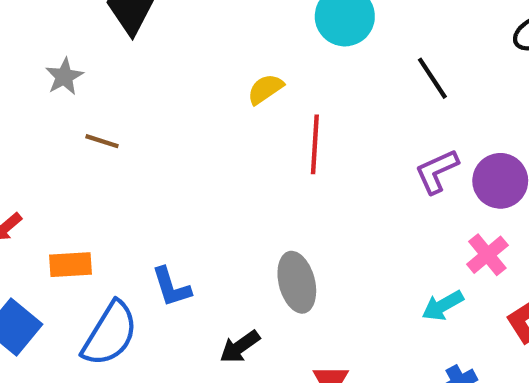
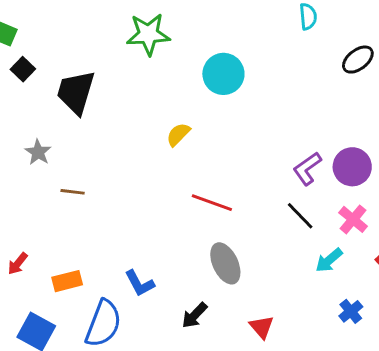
black line: (432, 78) -> (300, 216), moved
red line: (315, 144) -> (212, 203), moved, turned -63

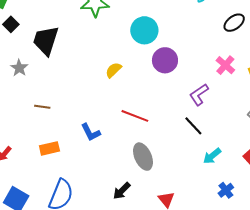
gray star: (38, 152) -> (19, 68), moved
purple circle: (352, 167) -> (165, 60), moved
pink cross: (353, 219) -> (225, 65), moved
orange rectangle: (67, 281) -> (49, 148), moved
blue L-shape: (140, 283) -> (91, 132), moved

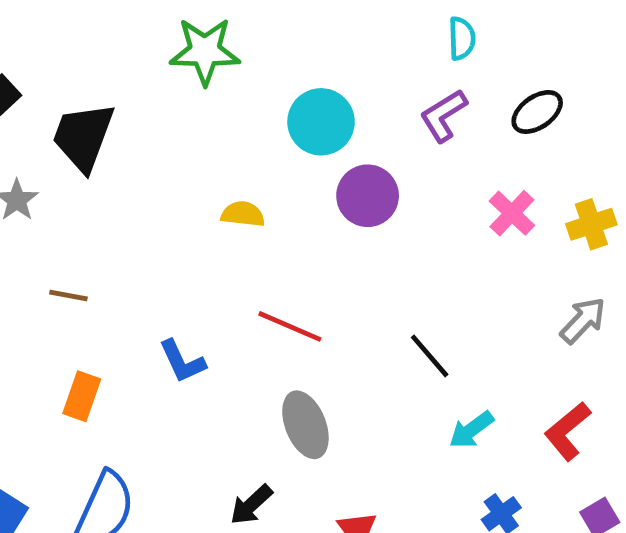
yellow semicircle: (113, 70) -> (243, 214), turned 48
purple L-shape: (199, 95) -> (443, 116), moved
orange rectangle: (49, 148) -> (82, 396), turned -60

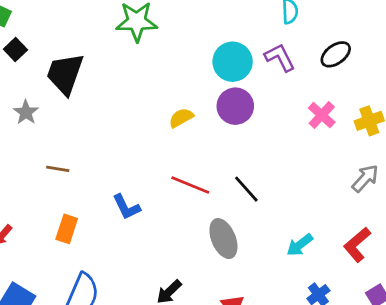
purple L-shape: (443, 116) -> (280, 57), turned 96
cyan circle: (321, 122) -> (233, 62), moved
yellow semicircle: (243, 214) -> (181, 118), moved, turned -35
black line: (430, 356) -> (246, 189), moved
gray ellipse: (305, 425) -> (223, 239), moved

